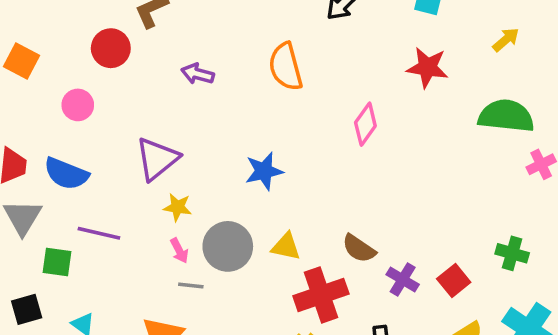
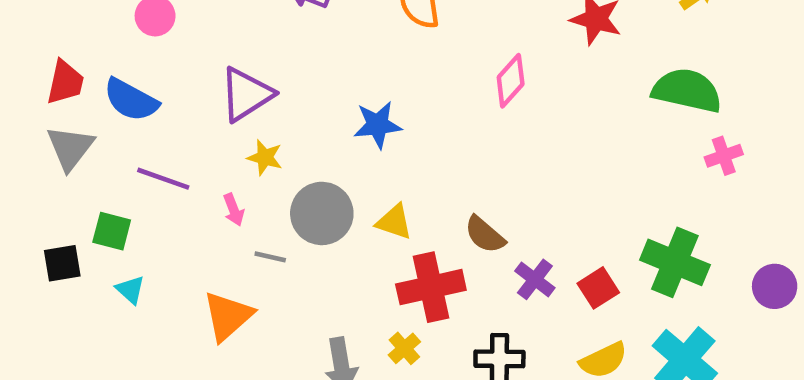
pink arrow: (179, 251) -> (234, 210), moved
green cross: (512, 253) -> (675, 262), size x1.6
green square: (57, 262) -> (112, 231), moved

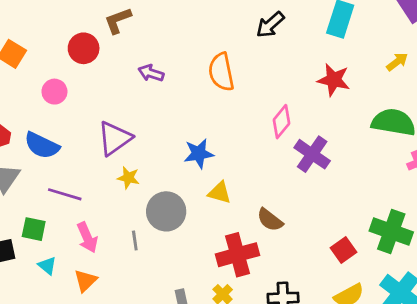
pink arrow: (234, 210) -> (87, 238), moved, size x1.5
yellow triangle: (394, 222) -> (220, 193), moved
gray line: (270, 257) -> (135, 241), turned 72
purple cross: (535, 279) -> (312, 154), moved, size x1.4
orange triangle: (228, 316) -> (85, 281), moved, size x0.7

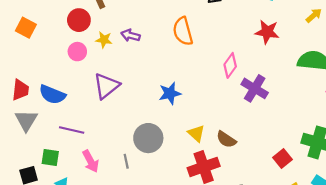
pink circle: (54, 92) -> (77, 52), moved
yellow star: (128, 178) -> (104, 40), moved
yellow triangle: (220, 193) -> (196, 133), moved, turned 30

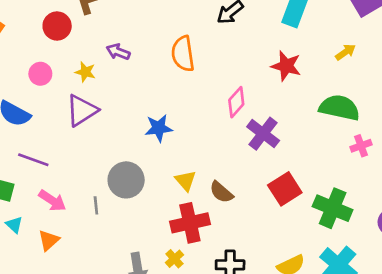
yellow star: (104, 40) -> (85, 72), moved
pink circle: (77, 52) -> (40, 74), moved
red square: (283, 159) -> (285, 189), moved, size x1.4
pink arrow: (91, 161) -> (52, 201), turned -35

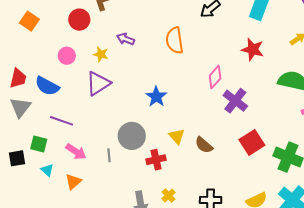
blue star: (159, 128) -> (156, 97), turned -30
red cross: (190, 223) -> (156, 160), moved, size x0.7

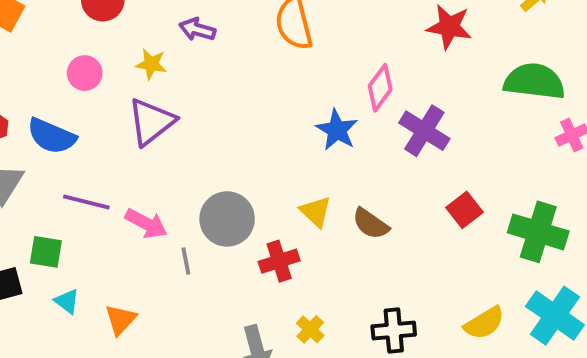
blue star: (156, 97) -> (337, 130), moved
red square: (252, 142) -> (464, 210), size x0.7
pink arrow: (76, 152) -> (146, 223), moved

